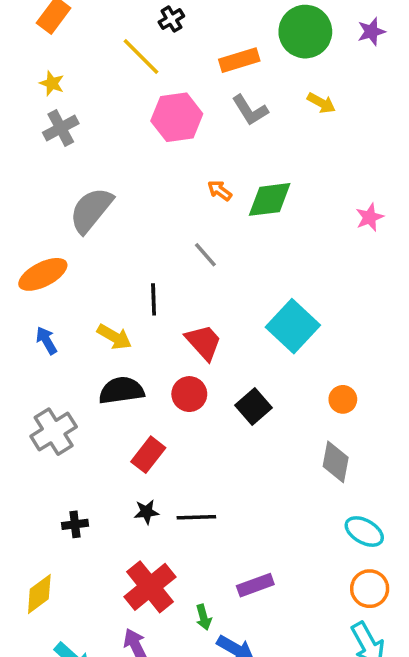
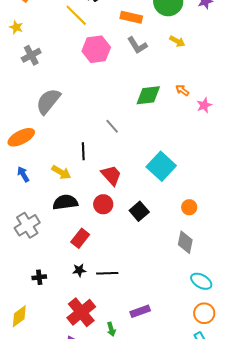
orange rectangle: (239, 60) -> (131, 17), turned 30
yellow star: (52, 83) -> (16, 27), moved
orange arrow: (220, 190) -> (182, 90), moved

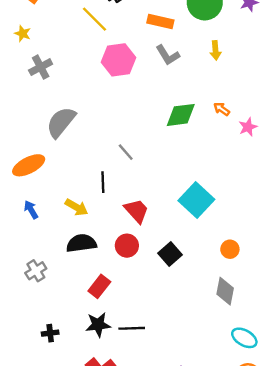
yellow arrow: (177, 41) -> (216, 50), turned 56
gray line: (112, 126) -> (126, 152), moved
gray cross: (27, 225) -> (36, 271), size x0.7
black star: (79, 270) -> (98, 325), size x1.5

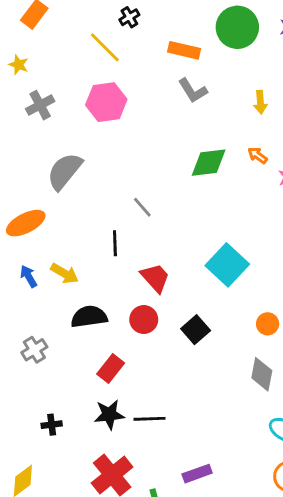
yellow arrow: (216, 50) -> (260, 102), moved
pink hexagon: (118, 60) -> (106, 102), moved
yellow arrow: (77, 207) -> (65, 273), moved

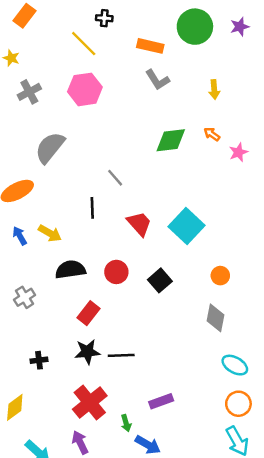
black cross: (129, 17) -> (104, 18), turned 35
red trapezoid: (155, 278) -> (139, 224), moved

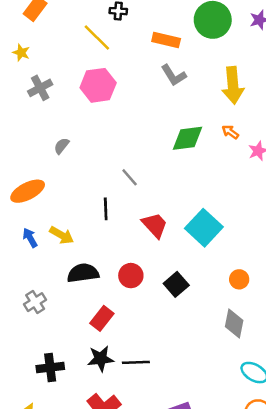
yellow arrow: (214, 89) -> (233, 85), size x1.8
gray semicircle: (50, 147) -> (62, 146), size x0.5
black cross: (39, 360) -> (50, 368), size x1.5

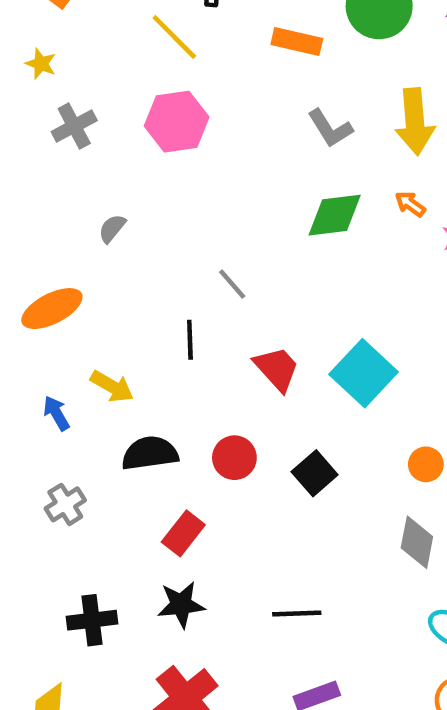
gray L-shape: (174, 75) -> (330, 128), moved
blue arrow: (30, 238) -> (56, 413), moved
black line: (136, 362) -> (297, 613), moved

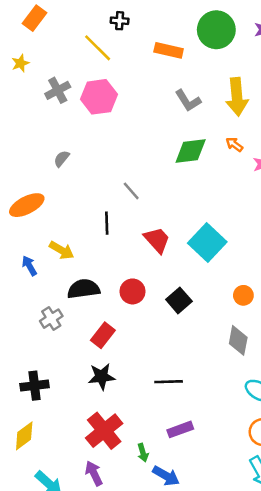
yellow star: (41, 64) -> (20, 63), turned 30
gray cross: (74, 126) -> (58, 90), moved
gray cross: (65, 504) -> (51, 319), moved
black cross: (92, 620) -> (35, 386), moved

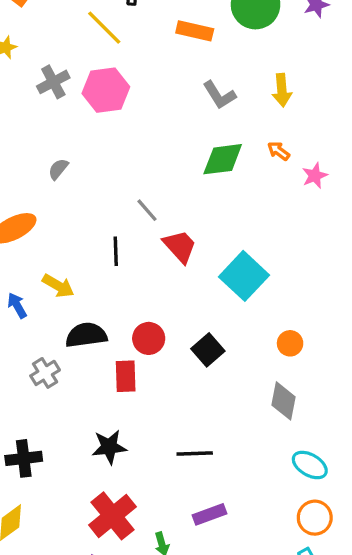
yellow arrow: (237, 97) -> (282, 90), size x0.7
red trapezoid: (157, 240) -> (180, 246), moved
red rectangle: (103, 335) -> (126, 376), moved, turned -40

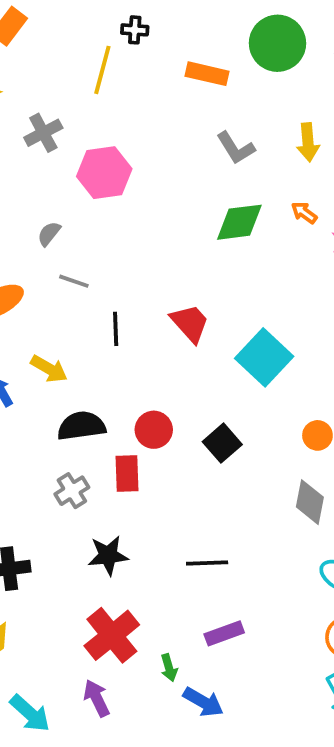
yellow line: (104, 28) -> (102, 70), turned 60
pink hexagon: (106, 90) -> (104, 173), moved
gray line: (147, 210) -> (74, 281), moved, turned -30
gray cross: (45, 373) -> (72, 491), moved

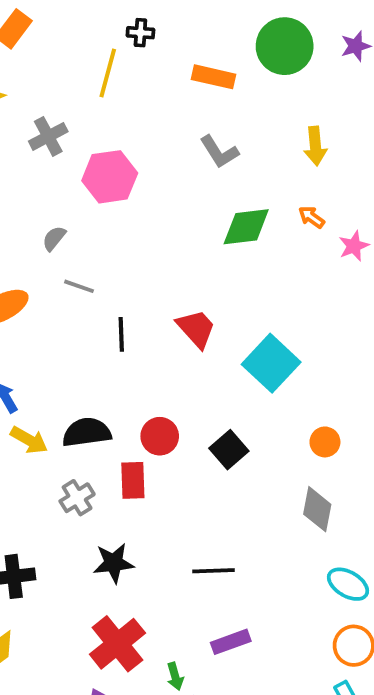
gray L-shape: (236, 148) -> (219, 152), moved
yellow arrow: (49, 369) -> (29, 440), moved

